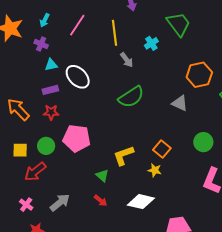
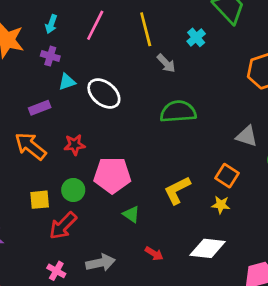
purple rectangle: (50, 90) -> (40, 108), moved
green semicircle: (131, 97) -> (178, 112), turned -144
gray triangle: (180, 103) -> (247, 136), moved
green triangle: (102, 176) -> (131, 214), moved
gray arrow: (60, 203) -> (101, 263), turned 35

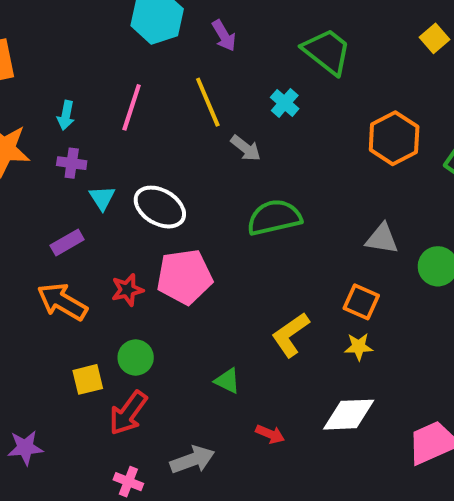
cyan triangle: (67, 82) -> (102, 198), turned -36
pink pentagon: (112, 175) -> (184, 277), moved

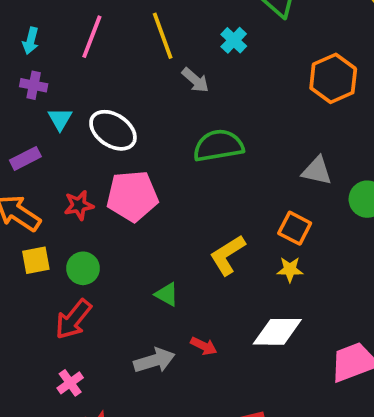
yellow square: (88, 379) -> (36, 260), moved
gray arrow: (192, 460) -> (154, 360), moved
pink cross: (128, 482) -> (70, 383), turned 30

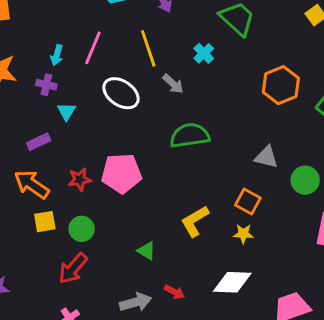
cyan arrow: (31, 41) -> (57, 55), moved
white ellipse: (113, 130) -> (121, 93), moved

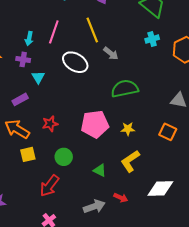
cyan cross: (204, 53) -> (152, 39), moved, turned 32
pink pentagon: (121, 173) -> (95, 124), moved
yellow L-shape: (195, 221) -> (130, 161), moved
green circle: (82, 229) -> (64, 157), moved
yellow star: (243, 234) -> (128, 129), moved

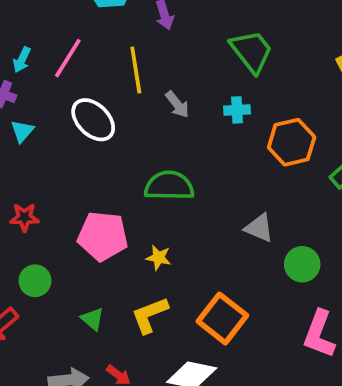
gray arrow: (111, 53) -> (177, 104), moved
orange square: (168, 132) -> (222, 318), moved, size x1.5

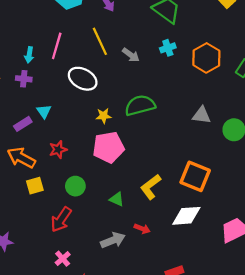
cyan triangle: (22, 131) -> (44, 111), moved
yellow star: (159, 258) -> (104, 116), moved

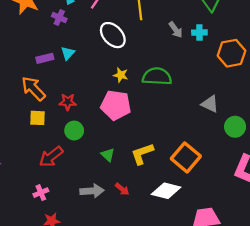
gray arrow: (131, 55) -> (176, 30), moved
red star: (58, 150) -> (68, 102), moved

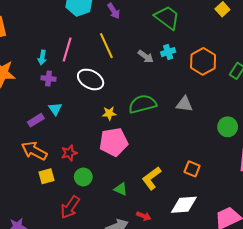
purple cross: (59, 18) -> (48, 78), moved
gray triangle: (210, 104) -> (184, 104), moved
orange square: (186, 157) -> (192, 169), size x0.6

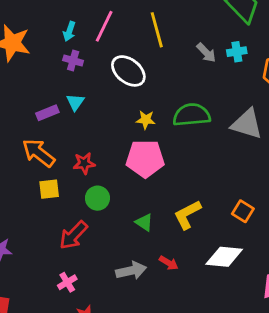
gray triangle: (184, 104) -> (247, 124), size x1.4

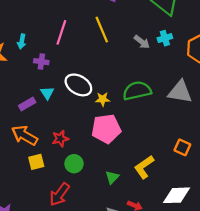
cyan arrow: (69, 31) -> (22, 41), moved
white ellipse: (128, 71) -> (78, 85), moved
orange square: (243, 211) -> (182, 147), moved
green triangle: (144, 222) -> (112, 177), turned 48

